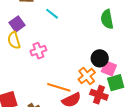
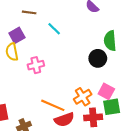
black circle: (100, 58) -> (98, 58), moved
red cross: (99, 95) -> (93, 117), turned -30

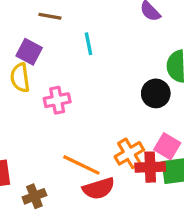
cyan line: (54, 29) -> (88, 44), turned 32
purple square: (17, 35) -> (29, 52), turned -35
red cross: (93, 117) -> (150, 167), moved

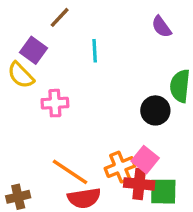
brown line: (50, 16) -> (60, 17), turned -65
yellow semicircle: (20, 78) -> (21, 75), turned -44
pink square: (167, 146) -> (145, 160), moved

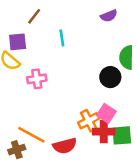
purple semicircle: (162, 27) -> (109, 16), turned -70
purple square: (34, 50) -> (18, 42), turned -36
orange line: (70, 172) -> (31, 135), moved

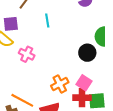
pink cross: (37, 79) -> (27, 54), turned 35
orange cross: (89, 121) -> (60, 84), moved

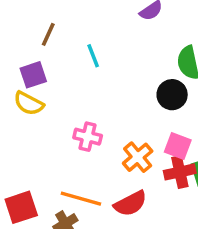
pink cross: (27, 54) -> (88, 137), moved

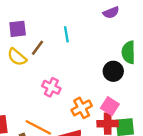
brown line: (48, 34) -> (37, 48), moved
purple square: (33, 75) -> (18, 29), moved

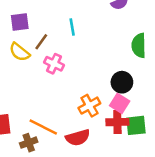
black circle: (113, 71) -> (122, 82), moved
pink cross: (51, 87) -> (54, 64), moved

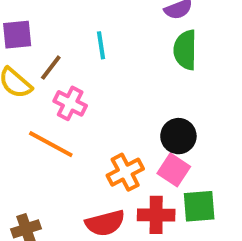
green semicircle: (139, 45) -> (185, 50), moved
red cross: (117, 122) -> (156, 215), moved
orange line: (43, 127) -> (51, 144), moved

